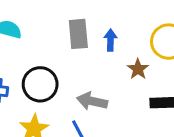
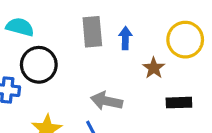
black circle: (40, 84) -> (39, 65), moved

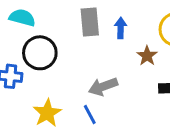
gray arrow: (106, 101) -> (103, 87), turned -32

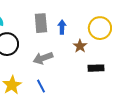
gray arrow: (103, 87) -> (43, 58), moved

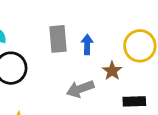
gray arrow: (43, 58) -> (80, 89), moved

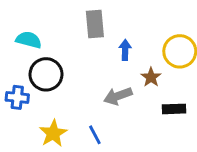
gray rectangle: (58, 39) -> (95, 24), moved

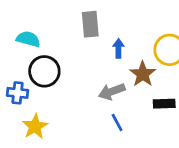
brown star: (151, 77) -> (143, 74), size x1.4
yellow star: (53, 133) -> (35, 127), moved
blue line: (95, 135) -> (117, 122), moved

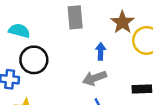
blue arrow: (118, 48) -> (101, 51), moved
brown star: (143, 74) -> (122, 22), moved

